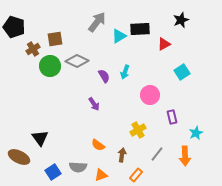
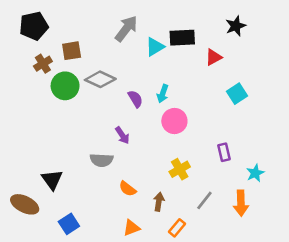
black pentagon: (14, 27) -> (34, 26), moved, turned -30
pink circle: (150, 95) -> (174, 121), moved
gray semicircle: (78, 167) -> (102, 160), moved

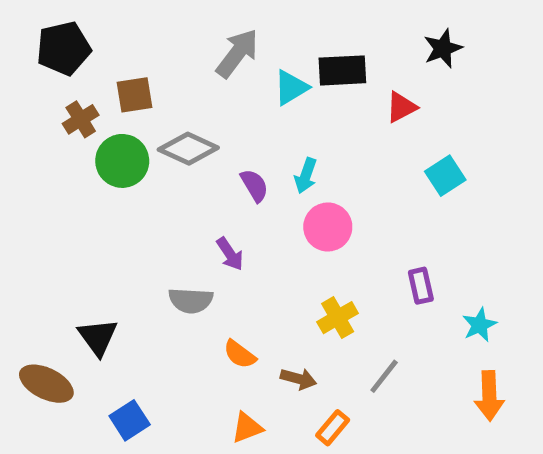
brown arrow: (159, 202) -> (298, 379), turned 96
orange arrow: (241, 203) -> (489, 396), moved

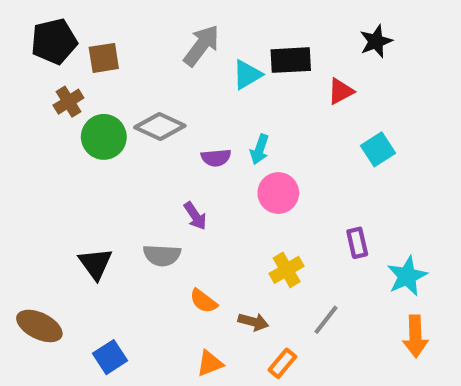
brown square: (134, 95) -> (104, 58), moved
purple semicircle: (254, 185) -> (216, 158), turned 116
cyan star: (479, 325) -> (407, 276), size x1.4
black triangle: (98, 337) -> (95, 264), moved

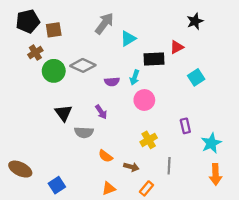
black rectangle: (291, 60) -> (154, 59), moved
black triangle: (95, 264) -> (63, 113), moved
gray line: (326, 320) -> (169, 166), turned -35

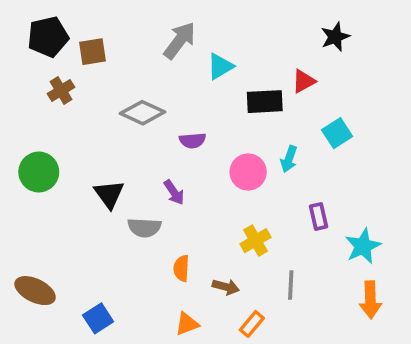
green circle: (54, 71) -> (39, 172), moved
cyan arrow: (135, 77) -> (289, 159), moved
orange semicircle: (105, 156) -> (181, 268), turned 56

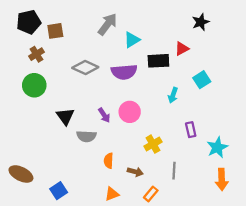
purple semicircle: (193, 141) -> (124, 72), moved, size x1.6
green circle: (39, 172) -> (34, 85), moved
pink circle: (248, 172) -> (130, 112), moved

